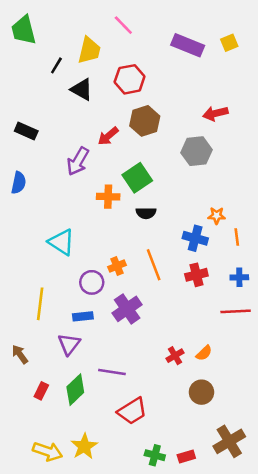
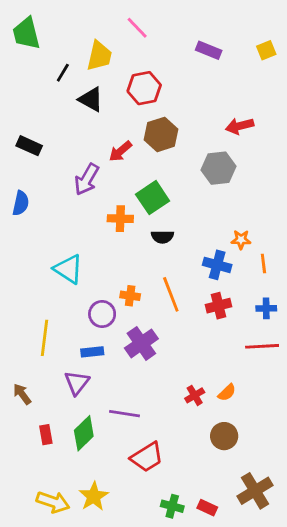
yellow square: (229, 43) -> (266, 50), moved
purple rectangle: (188, 45) -> (209, 50), size x0.7
orange cross: (117, 266) -> (130, 296), turned 30
red rectangle: (41, 391) -> (46, 435), turned -36
red rectangle: (186, 456) -> (207, 508), turned 42

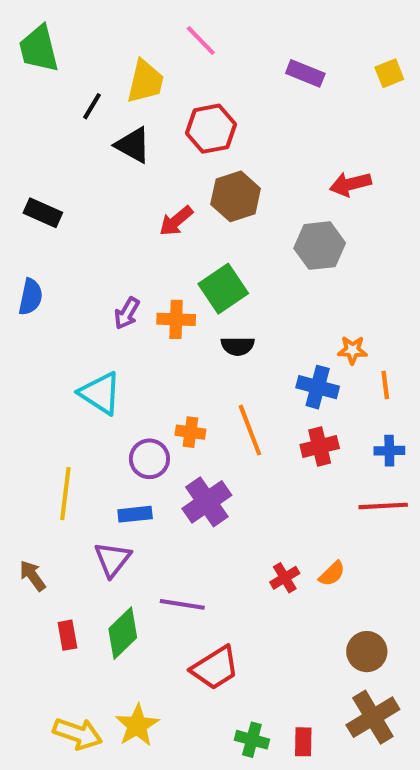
purple arrow: (87, 179) -> (127, 313), moved, size x0.7
brown circle: (224, 436) -> (367, 652), moved
red rectangle: (207, 508) -> (303, 742), turned 66

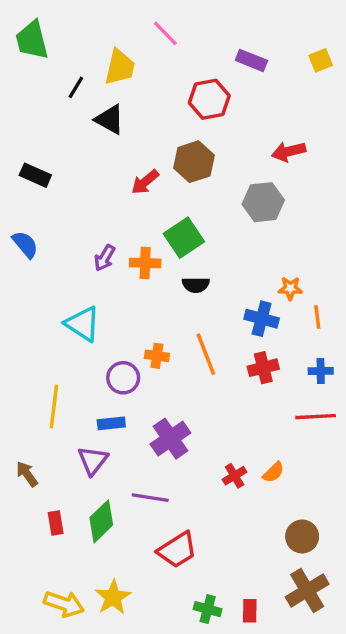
red hexagon: (211, 129) -> (209, 99), moved
blue semicircle: (31, 297) -> (25, 244), turned -52
purple cross: (207, 502) -> (170, 439), moved

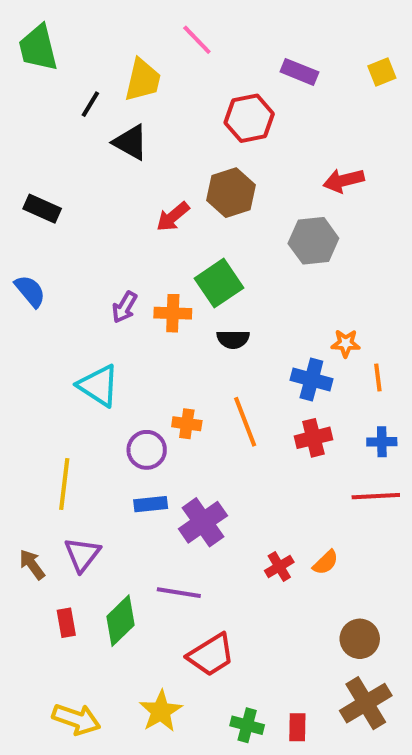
blue rectangle: (111, 423) -> (151, 504), moved
purple triangle: (93, 460) -> (82, 554), moved
yellow star: (113, 597) -> (161, 711), moved

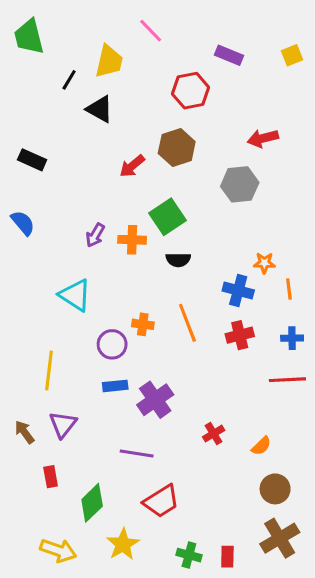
orange semicircle: (326, 562) -> (261, 446), moved
green diamond: (121, 621) -> (92, 503), moved

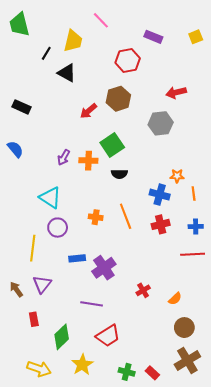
purple circle: (112, 344) -> (58, 228), moved
red rectangle: (227, 557) -> (152, 373), turned -48

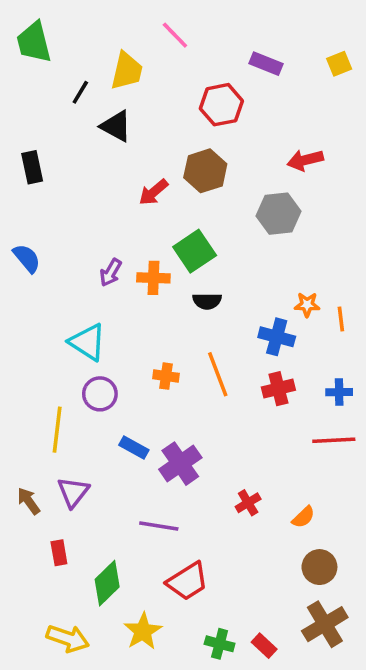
black rectangle: (21, 107) -> (32, 167), moved, turned 54
orange line: (194, 194) -> (341, 319), moved
blue rectangle: (77, 258) -> (134, 447), turned 35

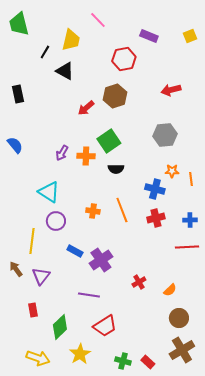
gray hexagon: (278, 214) -> (165, 135), moved
brown arrow: (29, 501) -> (16, 269), moved

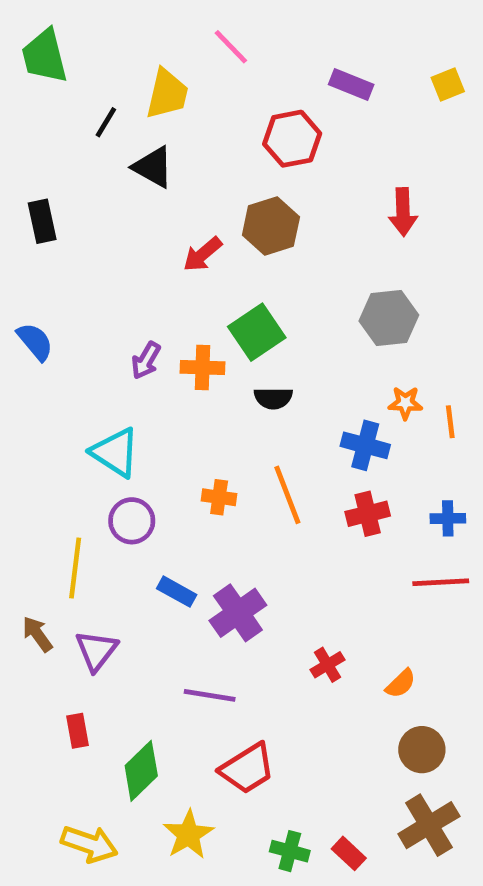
red arrow: (171, 90) -> (403, 212), turned -78

